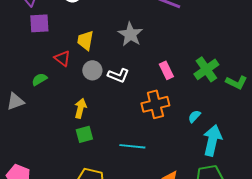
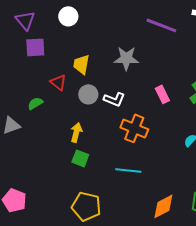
gray star: (130, 34) -> (126, 58), turned -30
orange cross: (155, 104) -> (134, 128), moved, turned 36
green square: (84, 134) -> (80, 158), turned 36

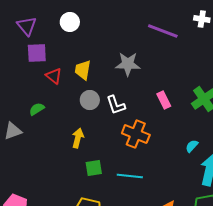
red triangle: (58, 82) -> (54, 76), moved
white L-shape: (114, 99) -> (116, 105), turned 50
green square: (80, 158) -> (94, 168), moved, turned -30

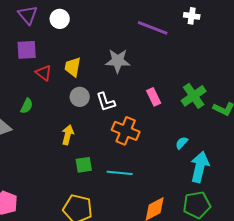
purple triangle: (27, 26) -> (28, 15), moved
green semicircle: (37, 109) -> (27, 106), turned 147

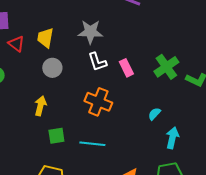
white L-shape: (106, 102) -> (97, 62), moved
cyan arrow: (200, 167) -> (172, 138), size x0.7

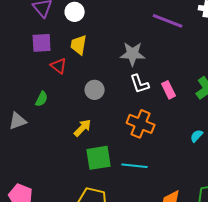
yellow trapezoid: (45, 38) -> (79, 45), moved
yellow arrow: (40, 106) -> (83, 128), turned 30
green square: (56, 136) -> (99, 158), size x1.5

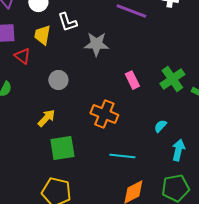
white L-shape: (140, 84) -> (67, 22), moved
cyan line: (135, 166) -> (122, 156), moved

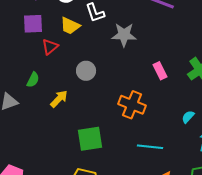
yellow trapezoid: (42, 35) -> (70, 26), turned -75
red triangle: (22, 56) -> (50, 47), turned 42
yellow arrow: (46, 118) -> (59, 99), moved

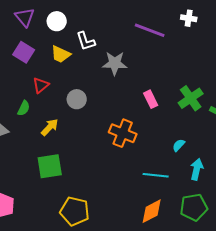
purple square: (33, 24) -> (24, 52), turned 35
red triangle: (50, 47) -> (41, 85), moved
green square: (90, 139) -> (50, 166), moved
cyan line: (150, 147) -> (156, 175), moved

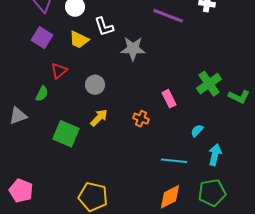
pink rectangle: (151, 99) -> (169, 99), moved
yellow arrow: (50, 127) -> (99, 118), moved
orange cross: (123, 133) -> (141, 119), size x0.6
green square: (50, 166) -> (66, 134), moved, turned 32

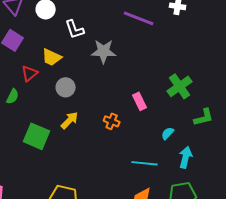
yellow trapezoid: (79, 40) -> (52, 57), moved
green L-shape: (239, 97) -> (204, 117), moved, turned -40

